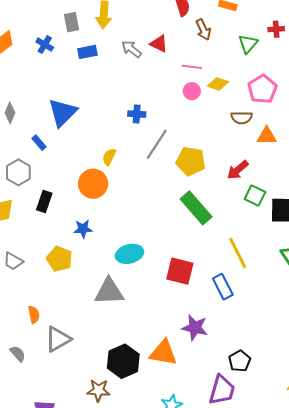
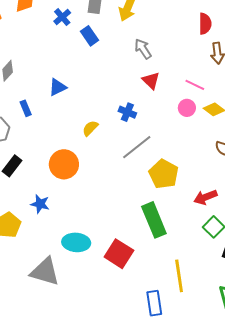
red triangle: (159, 44) -> (151, 81), moved
blue rectangle: (87, 52) -> (89, 36), moved, turned 48
blue triangle: (63, 113) -> (58, 87), size x0.6
yellow semicircle: (109, 157) -> (90, 128), moved
red square: (180, 271) -> (119, 254), moved

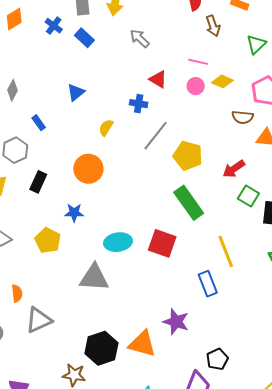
red triangle: (151, 81) -> (158, 79), moved
blue triangle: (58, 87) -> (76, 92), moved

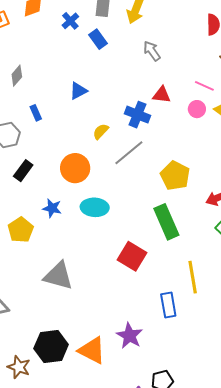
red triangle: (158, 79) -> (162, 95), turned -36
blue cross: (139, 104) -> (138, 115), size x1.4
gray line: (156, 136) -> (129, 153), moved
cyan ellipse: (118, 242) -> (95, 207), moved

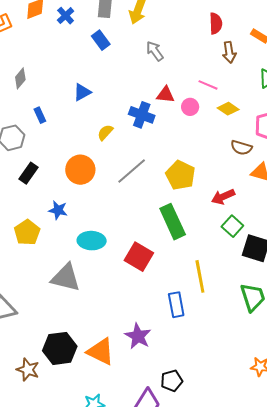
blue cross: (70, 21) -> (66, 16), moved
pink circle: (197, 109) -> (190, 107), moved
gray line: (129, 153) -> (132, 171), moved
cyan ellipse: (95, 207) -> (92, 241), moved

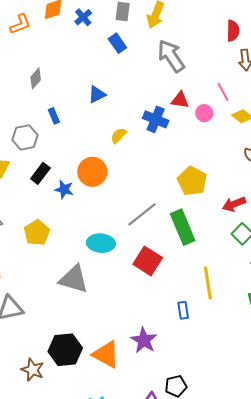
gray arrow: (155, 51) -> (171, 56), size x1.6
pink line: (208, 85) -> (223, 92), turned 36
gray line: (132, 171) -> (142, 214), moved
blue star: (58, 210) -> (64, 189), moved
blue rectangle: (176, 305) -> (183, 310), size x0.7

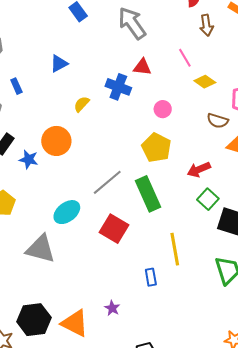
pink circle: (204, 113) -> (163, 109), moved
cyan ellipse: (101, 243) -> (67, 212), turned -40
purple star: (144, 340) -> (112, 308), size x0.6

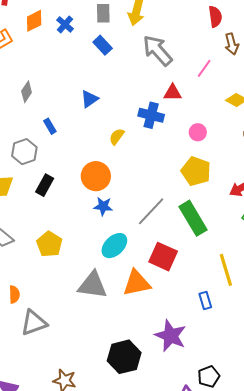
pink line: (185, 58) -> (204, 68), moved, turned 72
blue star: (29, 159) -> (103, 206), moved
purple star: (112, 308) -> (171, 336), size x2.0
black hexagon: (34, 320) -> (124, 357), moved
orange triangle: (75, 323) -> (137, 283), moved, turned -32

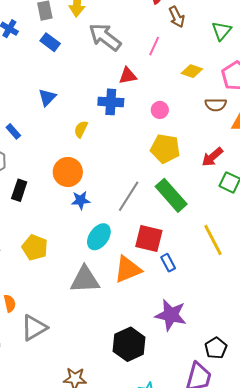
blue rectangle: (205, 300) -> (168, 263), moved

